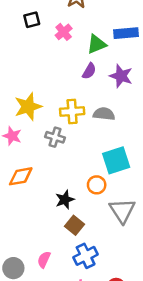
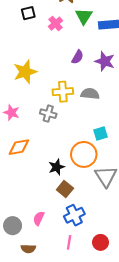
green triangle: (97, 44) -> (84, 16), moved, turned -36
yellow star: (28, 107) -> (25, 72), moved
cyan square: (116, 160) -> (101, 134), size x0.6
orange circle: (97, 185) -> (84, 154), size x1.6

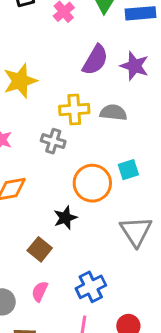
purple semicircle: (77, 57) -> (95, 60), size x1.5
orange circle: (84, 154) -> (92, 183), moved
brown square: (65, 189) -> (40, 249), moved

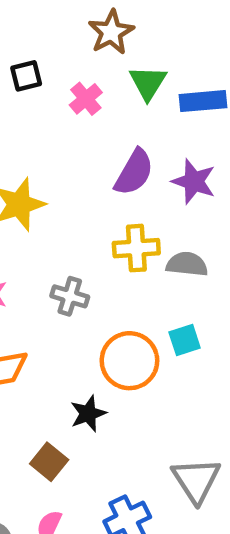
yellow cross: (74, 109) -> (136, 248), moved
gray semicircle: (113, 113) -> (187, 264), moved
gray triangle: (136, 231) -> (196, 480), moved

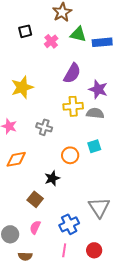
green triangle: (148, 83) -> (78, 34), turned -48
purple star: (194, 181) -> (98, 89), moved
orange circle: (129, 361) -> (70, 155), size x0.7

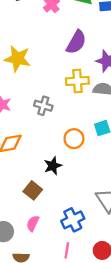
yellow star: (22, 87) -> (17, 59), turned 30

